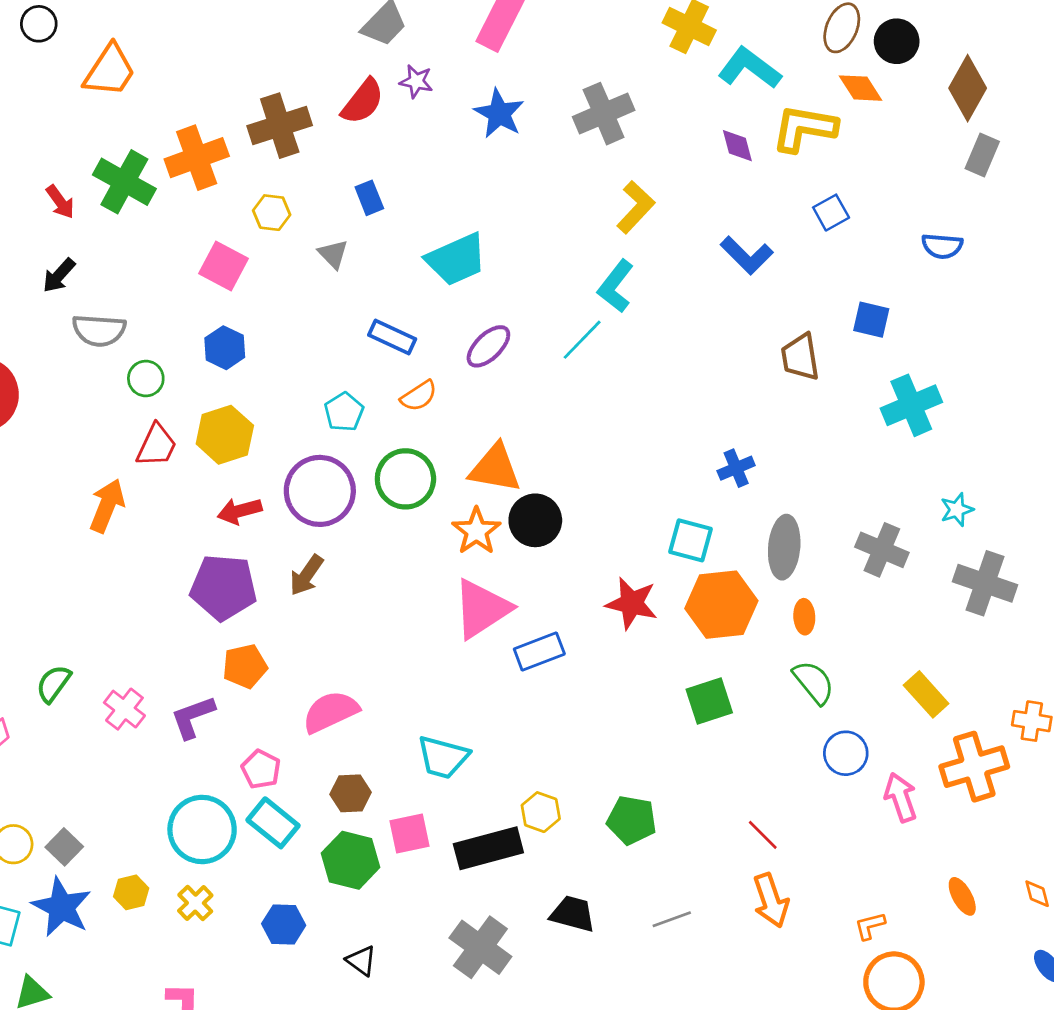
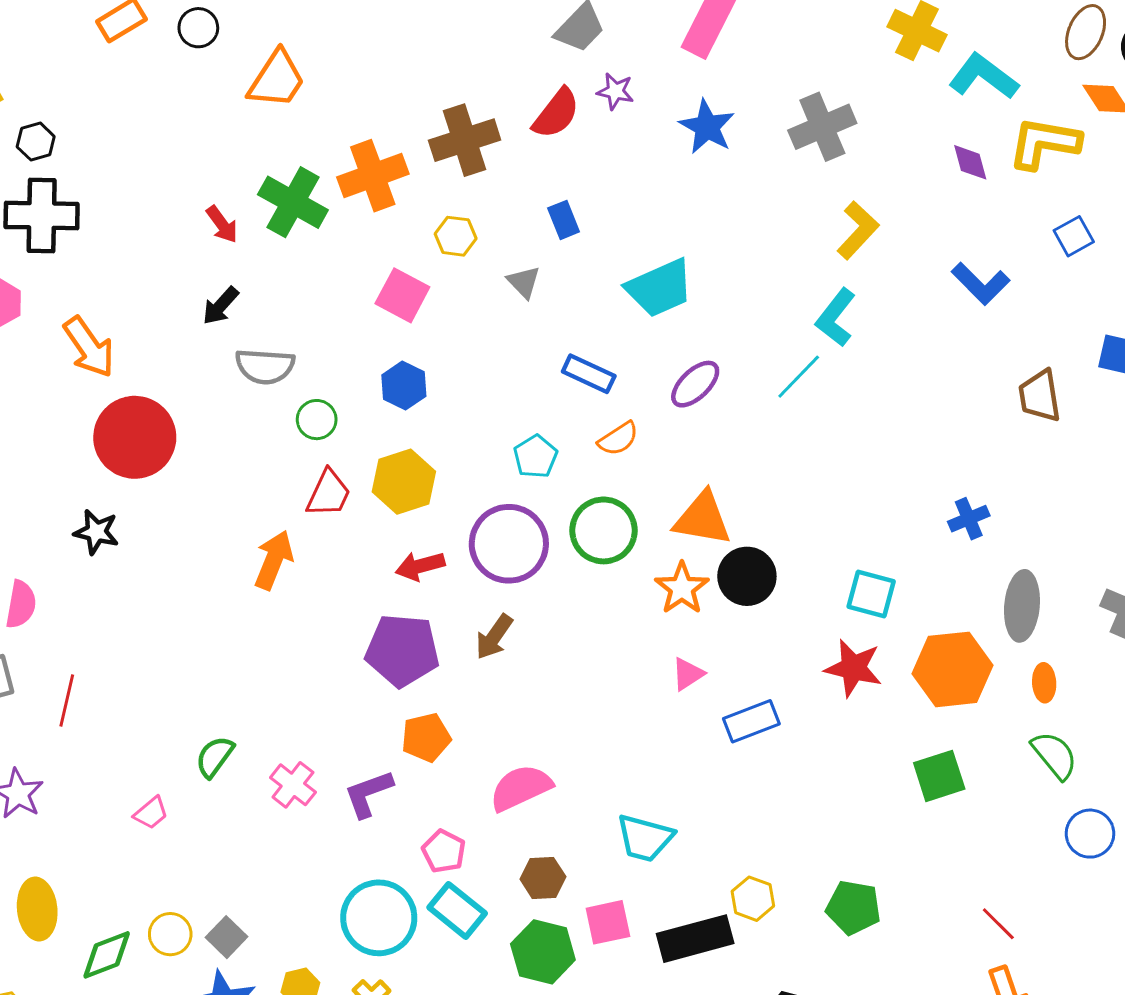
cyan square: (691, 540) -> (871, 594), moved
pink triangle: (482, 609) -> (688, 674), size x0.5

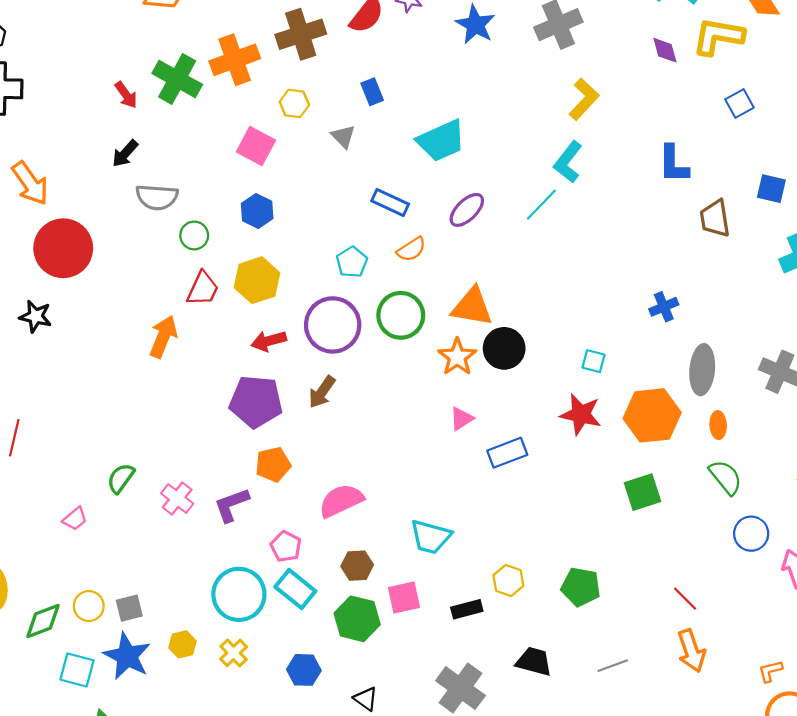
blue L-shape: (981, 284) -> (673, 164), moved, turned 45
cyan square: (871, 594) -> (594, 361), size x0.7
gray square: (226, 937) -> (129, 608), turned 32
black rectangle: (695, 939) -> (467, 609), size x0.6

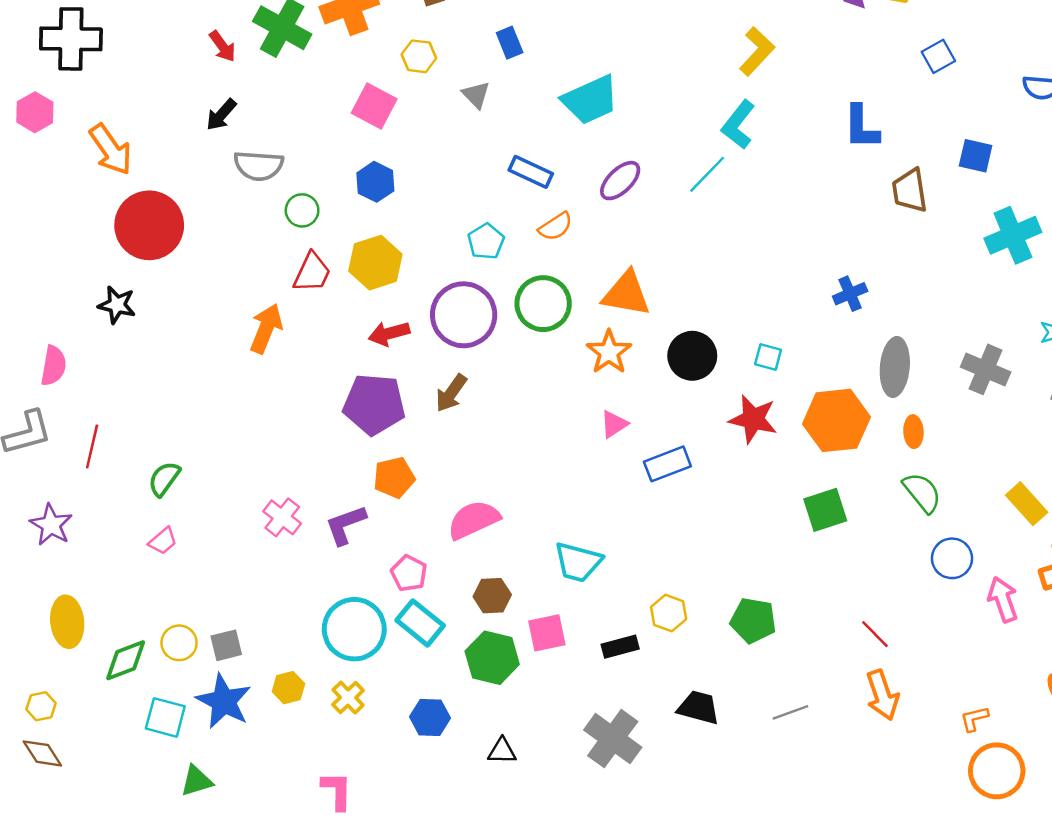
black circle: (504, 348) -> (692, 356), moved
green semicircle: (121, 478) -> (164, 479), moved
black triangle: (366, 699) -> (502, 751), turned -35

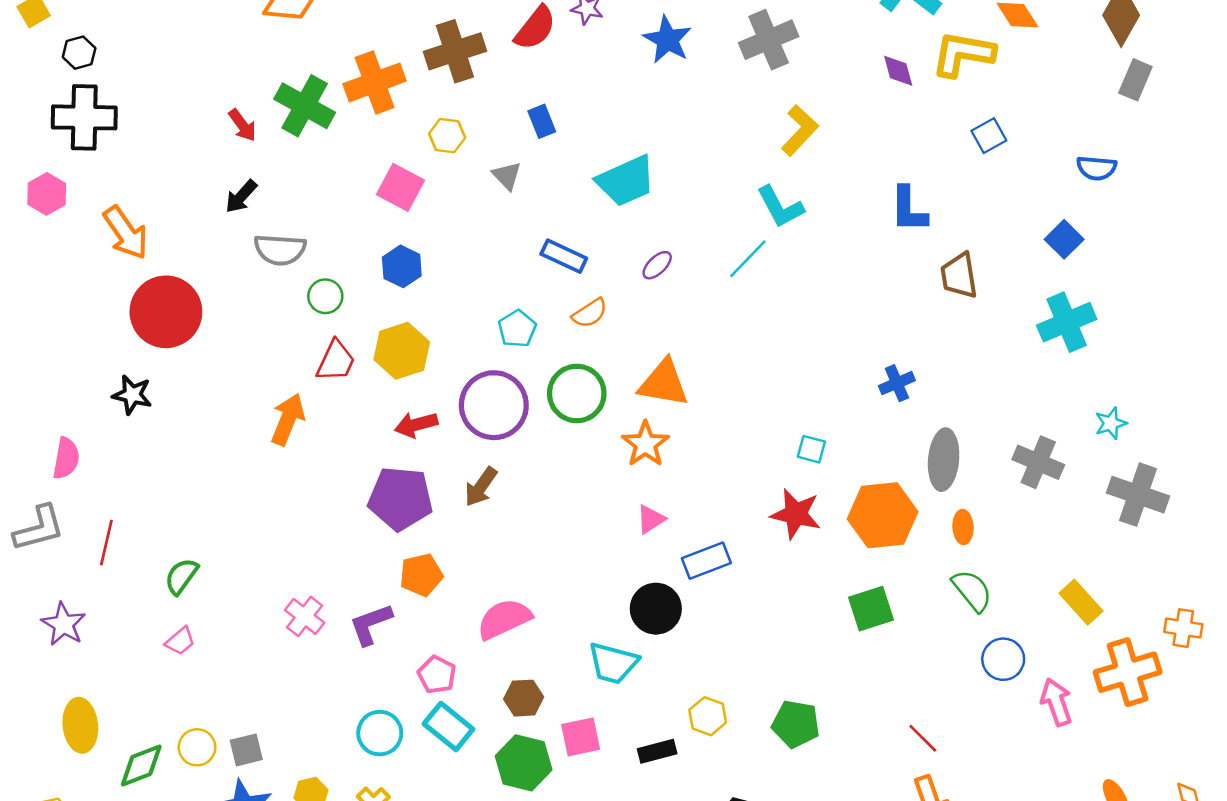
cyan L-shape: (738, 125) -> (780, 207), turned -66
blue square: (976, 156) -> (1064, 239), moved, turned 32
purple ellipse: (620, 181) -> (657, 265), size x0.7
black circle: (692, 356) -> (656, 609), moved
cyan circle: (354, 629) -> (380, 733), size x0.7

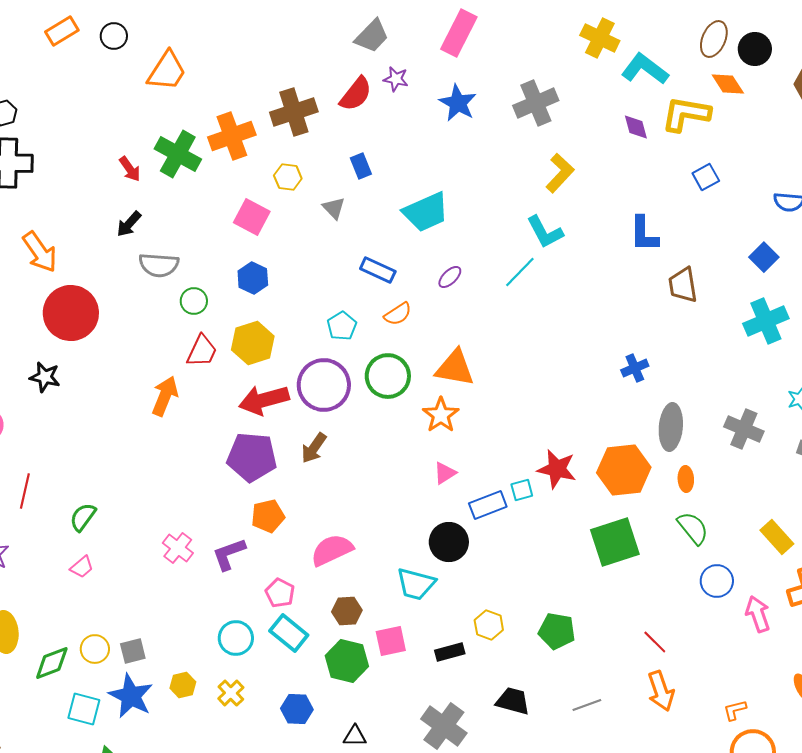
red arrow: (416, 425) -> (264, 400), size x1.5
cyan square: (811, 449) -> (522, 490), moved, turned -30
green square: (871, 609) -> (615, 542), size x1.4

